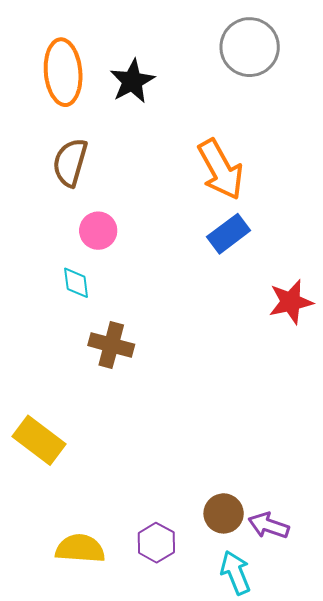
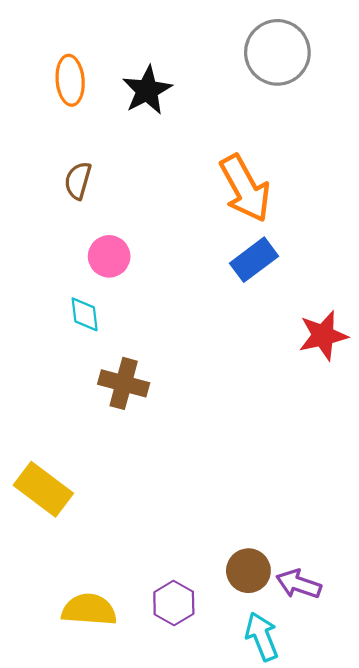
orange ellipse: (63, 72) -> (70, 80), size x0.7
brown semicircle: (70, 162) -> (78, 181), size x0.7

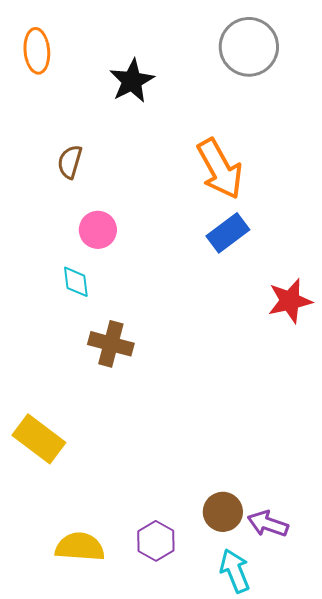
orange ellipse: (70, 80) -> (37, 51), moved

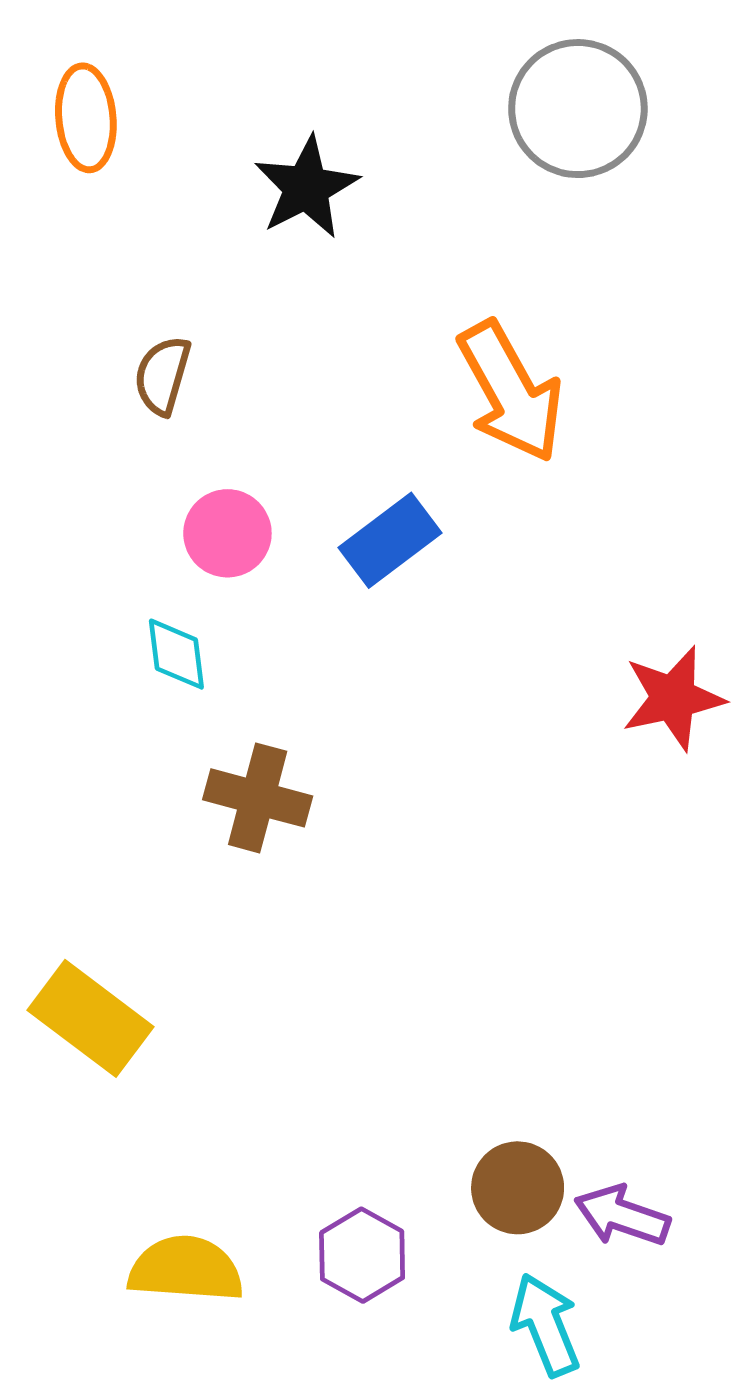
blue rectangle: (228, 233) -> (390, 540), moved

